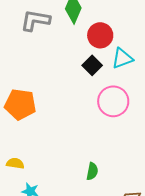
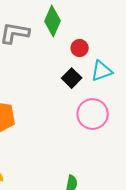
red circle: (100, 35) -> (80, 48), size x0.7

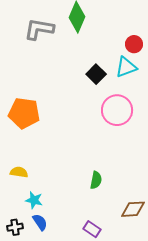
red circle: (80, 48) -> (134, 44), moved

